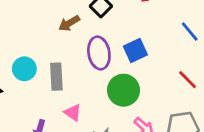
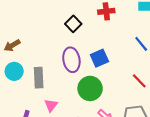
brown arrow: (69, 23) -> (12, 45), moved
pink triangle: (73, 113) -> (51, 105), turned 32

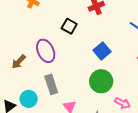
purple ellipse: (71, 60) -> (46, 51), moved
cyan circle: (14, 71) -> (29, 99), moved

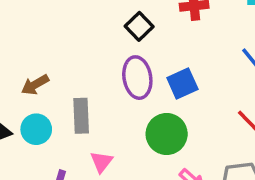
purple ellipse: (46, 51) -> (137, 78), moved
brown arrow: (19, 62) -> (35, 85), moved

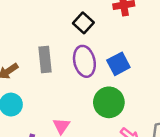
gray rectangle: (81, 116) -> (45, 60), moved

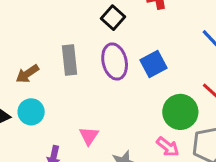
green circle: (109, 102) -> (180, 112), moved

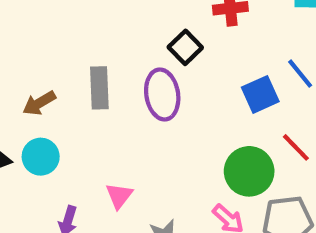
black square: (113, 18) -> (185, 47), moved
blue square: (154, 64) -> (260, 94), moved

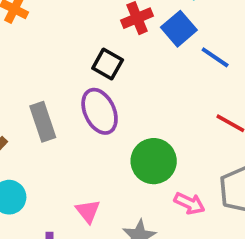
blue square: (260, 94) -> (179, 29), moved
green circle: (249, 171) -> (154, 161), moved

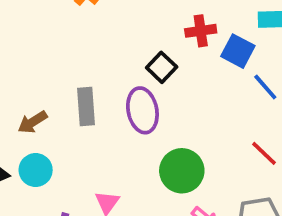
blue square: (179, 29) -> (238, 51), turned -36

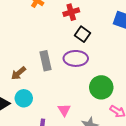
red cross: (201, 31) -> (71, 12), moved
purple ellipse: (142, 110) -> (76, 58), turned -70

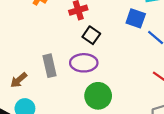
green circle: (101, 87) -> (98, 96), moved

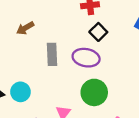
brown arrow: (19, 80) -> (25, 28), moved

